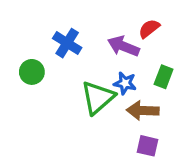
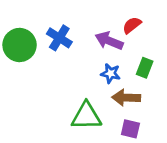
green circle: (32, 72) -> (20, 45), moved, size x1.5
green triangle: (98, 98) -> (86, 116), moved, turned 40

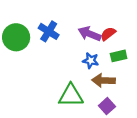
red semicircle: (132, 25) -> (108, 34), moved
green rectangle: (145, 68) -> (119, 56), turned 56
purple square: (130, 129) -> (107, 106), turned 35

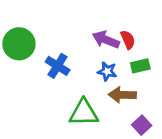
blue cross: (49, 31) -> (58, 66), moved
red semicircle: (108, 34) -> (128, 40), turned 105
purple square: (107, 106) -> (142, 125), moved

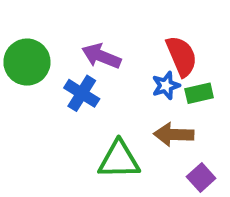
purple arrow: (106, 40) -> (101, 56), moved
red semicircle: (128, 40) -> (182, 56), size x1.5
blue star: (107, 71) -> (166, 86), moved, turned -30

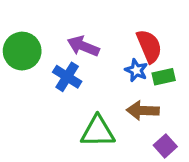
blue star: (166, 86) -> (136, 70), turned -30

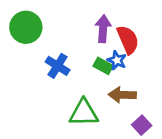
purple arrow: (83, 46) -> (103, 29), moved, turned 72
green circle: (22, 51) -> (26, 27), moved
green rectangle: (164, 77) -> (103, 66), moved, turned 42

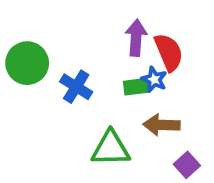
green circle: (26, 27) -> (27, 63), moved
green rectangle: (103, 66) -> (136, 87), turned -36

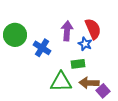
purple arrow: (136, 38) -> (67, 31), moved
green rectangle: (136, 87) -> (78, 64), moved
brown arrow: (161, 125) -> (89, 83), moved

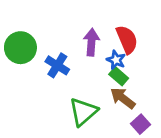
green rectangle: (78, 64) -> (119, 76), moved, turned 48
green triangle: (61, 82) -> (83, 112), turned -40
brown arrow: (89, 83) -> (123, 98), moved, turned 36

